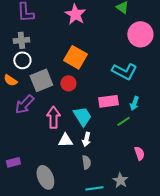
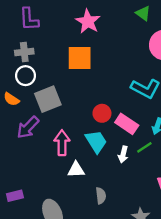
orange square: (75, 57) -> (80, 58), moved, turned -30
red circle: (68, 83) -> (102, 113), moved
pink rectangle: (108, 101) -> (127, 124), turned 42
white arrow: (86, 139) -> (123, 154), moved

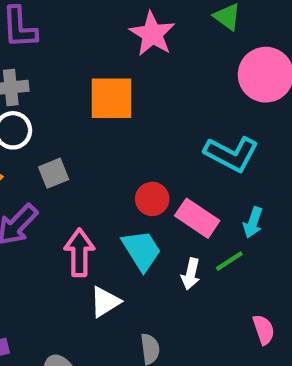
pink star: (88, 21) -> (152, 34), moved
gray square: (48, 99) -> (54, 173), size x0.6
white triangle: (76, 170) -> (105, 302), turned -30

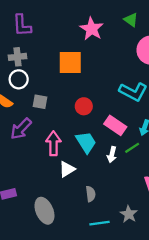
gray square: (54, 173) -> (40, 102), turned 32
red circle: (152, 199) -> (84, 106), moved

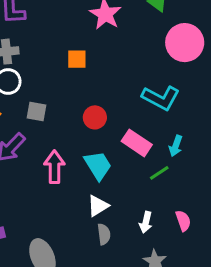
orange square: (70, 62) -> (77, 59), size x0.6
white arrow: (112, 155) -> (146, 222), moved
white triangle: (67, 169) -> (98, 206), moved

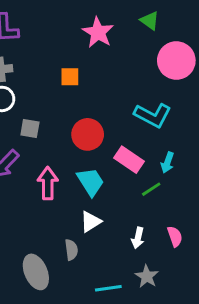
red circle: (95, 117) -> (88, 134), size x1.4
gray semicircle: (104, 234) -> (71, 250), moved

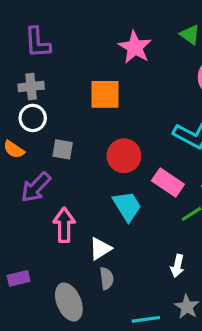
orange square: (70, 77) -> (105, 94), size x1.5
pink arrow: (48, 183) -> (64, 225), moved
white triangle: (91, 222) -> (100, 249), moved

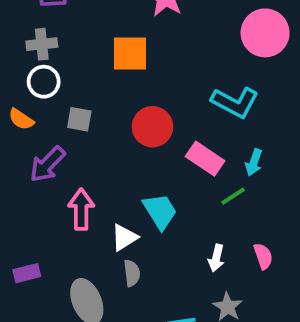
cyan trapezoid: (127, 206) -> (160, 211), moved

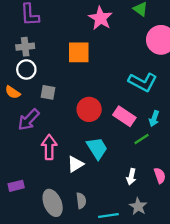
red circle: (152, 127) -> (89, 109), moved
gray semicircle: (132, 273) -> (81, 201), moved

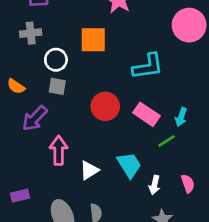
white circle: (26, 69) -> (56, 60), moved
cyan L-shape: (143, 82) -> (148, 66), moved, turned -36
cyan trapezoid: (97, 148) -> (129, 165), moved

